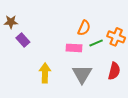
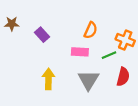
purple rectangle: (23, 40) -> (42, 35), moved
green line: (96, 43) -> (109, 55), moved

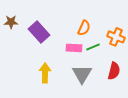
purple rectangle: (42, 35) -> (39, 32), size x1.5
green line: (109, 55) -> (93, 47), moved

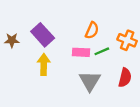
brown star: (11, 22) -> (12, 40), moved
yellow arrow: (45, 73) -> (44, 64), moved

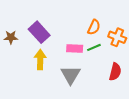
orange semicircle: (92, 30) -> (94, 27), moved
gray triangle: (90, 81) -> (71, 75), moved

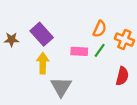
green line: (94, 47) -> (100, 50), turned -32
gray triangle: (71, 75) -> (61, 87), moved

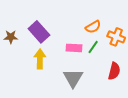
orange semicircle: (100, 29) -> (93, 27), turned 35
gray triangle: (61, 87) -> (73, 78), moved

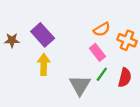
green line: (93, 47) -> (102, 74), moved
pink rectangle: (74, 48) -> (97, 52), moved, turned 49

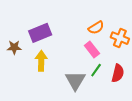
purple rectangle: (43, 35) -> (40, 33), turned -70
brown star: (12, 40) -> (14, 47), moved

